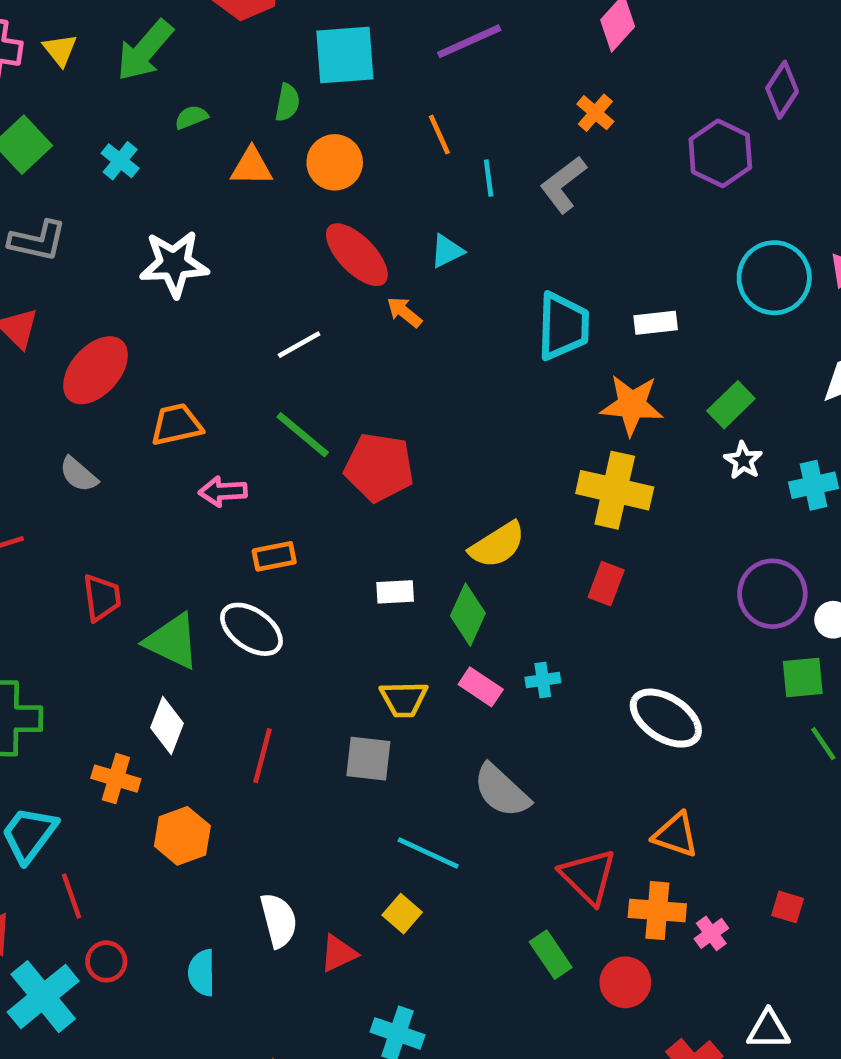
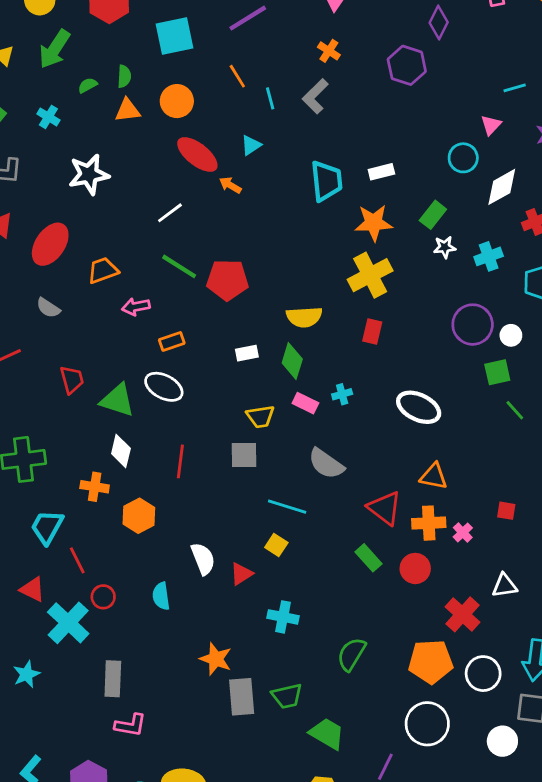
green semicircle: (287, 103) -> (124, 76), moved
cyan circle: (774, 278) -> (463, 158), moved, size x0.7
white star: (743, 460) -> (445, 247), turned -30
yellow cross: (615, 490) -> (370, 275), turned -33
yellow semicircle: (497, 545) -> (304, 317), turned 36

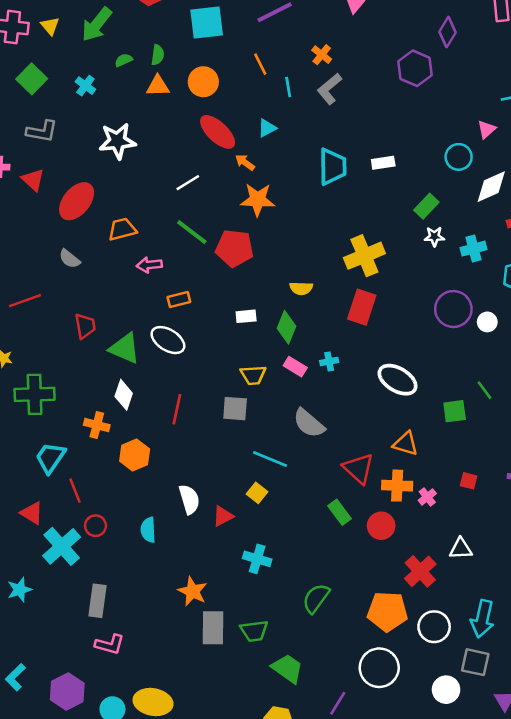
orange cross: (329, 51) -> (322, 55), moved
orange star: (374, 223) -> (258, 200), moved
yellow semicircle: (304, 317) -> (301, 288), size x0.7
red rectangle: (372, 332) -> (362, 307), size x1.5
green square: (497, 372) -> (455, 411), moved

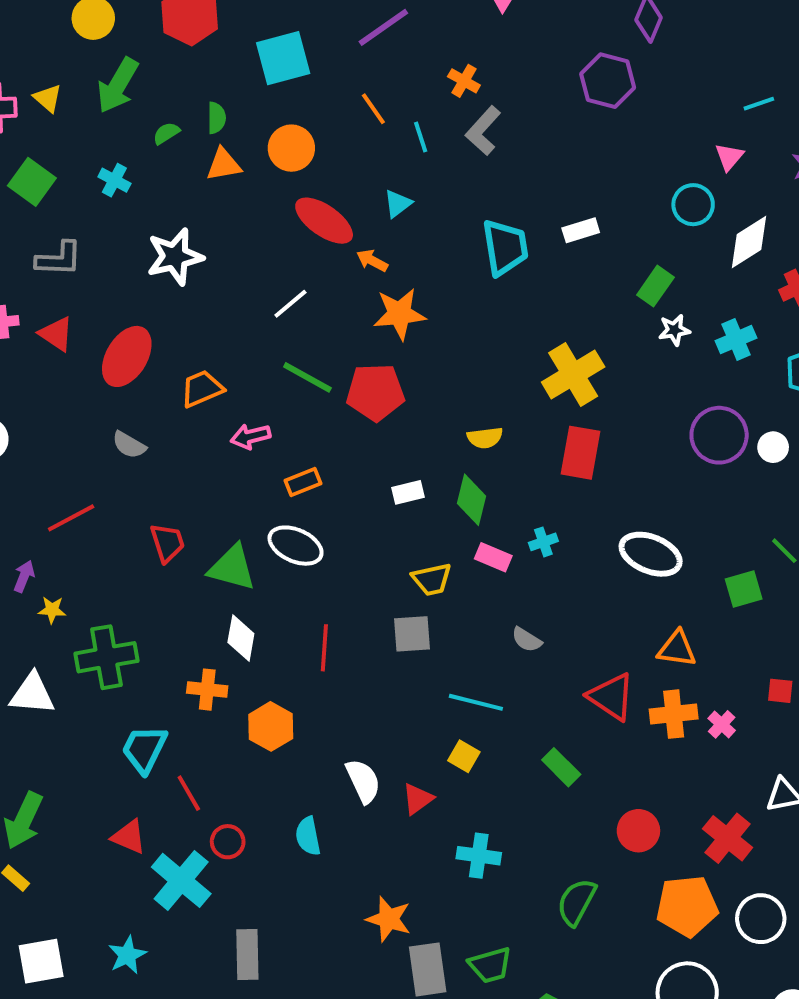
gray semicircle: (309, 423) -> (527, 640), size x0.6
green rectangle: (340, 512) -> (561, 767), moved
red circle: (381, 526) -> (638, 831), moved

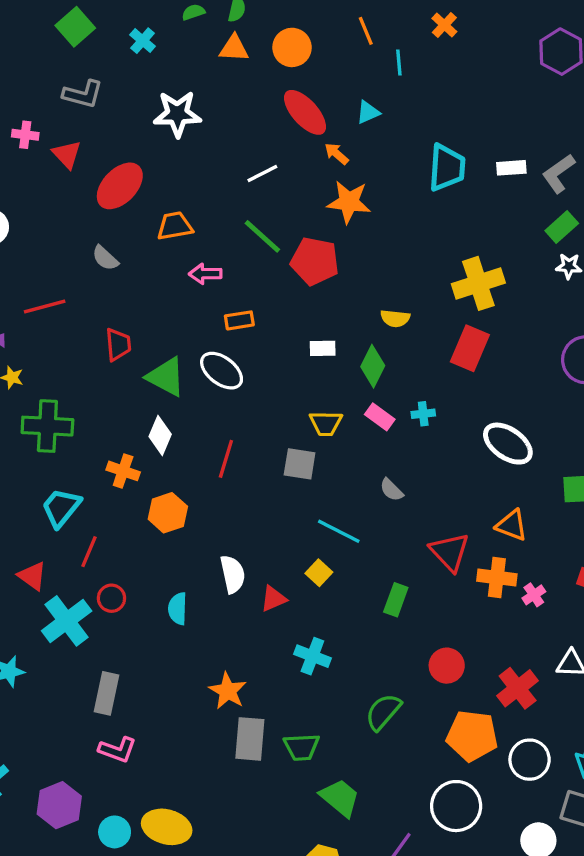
gray L-shape: (483, 131) -> (558, 174), moved
green rectangle: (561, 767) -> (396, 600), turned 52
red line: (189, 793) -> (89, 552), turned 40

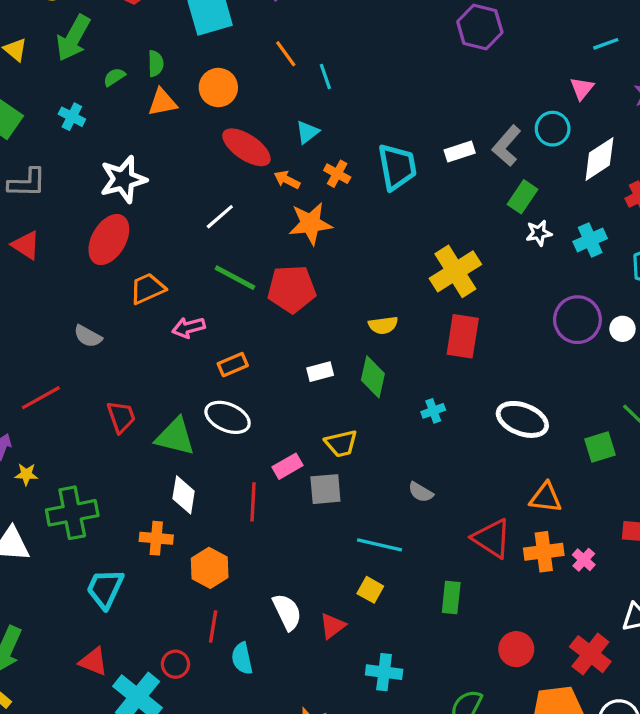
orange cross: (444, 25) -> (337, 174), moved
red ellipse: (120, 186) -> (109, 240), moved
pink rectangle: (380, 417) -> (287, 466), moved, turned -52
red line: (89, 552) -> (213, 627), moved

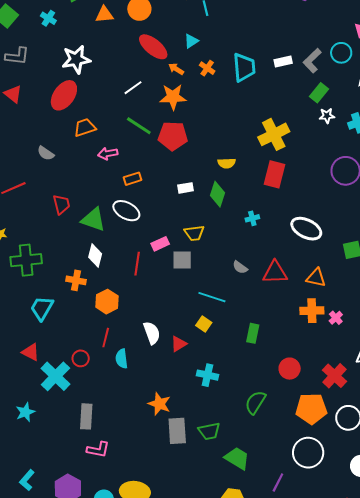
orange star: (310, 224) -> (173, 97), moved
red triangle: (492, 538) -> (275, 272), moved, turned -40

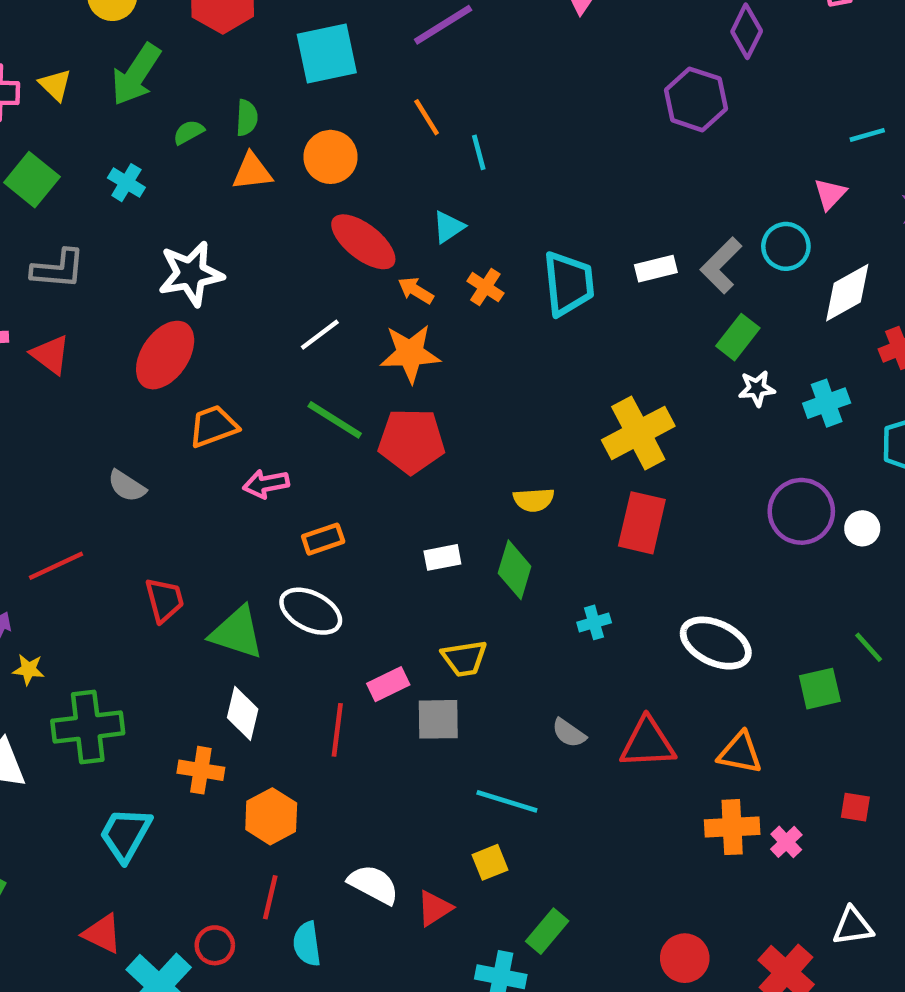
yellow square: (204, 324) -> (490, 862), turned 35
white semicircle: (152, 333) -> (373, 884), turned -40
green rectangle: (253, 333) -> (547, 931), moved, turned 30

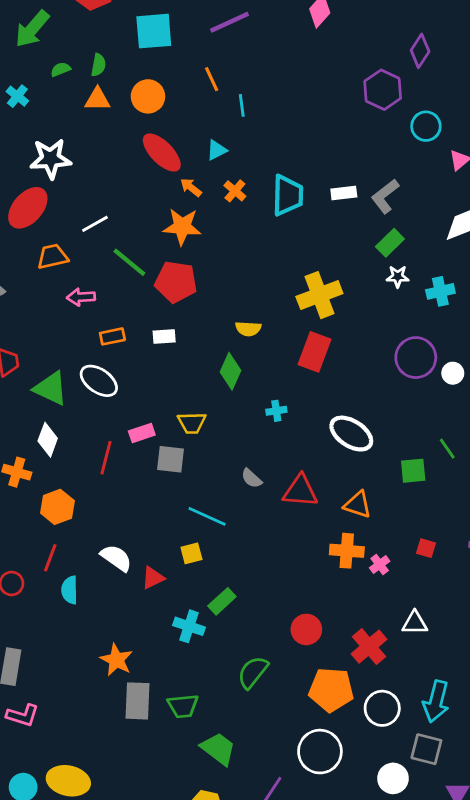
cyan circle: (786, 246) -> (426, 126), moved
white line: (320, 335) -> (95, 224), moved
white rectangle: (442, 557) -> (164, 336), moved

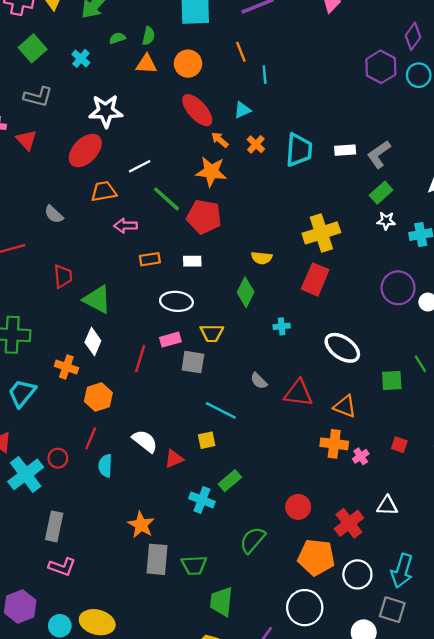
cyan circle: (426, 126) -> (419, 75), moved
white ellipse: (99, 381) -> (176, 301), moved, turned -32
green trapezoid: (218, 749) -> (221, 602), turned -124

